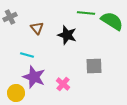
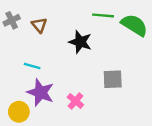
brown triangle: (37, 28) -> (39, 25), moved

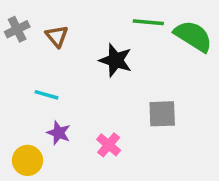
purple star: (40, 92) -> (59, 133), size x0.6

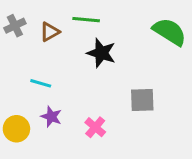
green line: (148, 22) -> (86, 20), moved
brown triangle: (57, 36) -> (50, 32), turned 40
yellow circle: (28, 160) -> (16, 129), moved

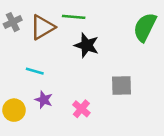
brown triangle: (50, 32) -> (42, 27), size x1.5
green semicircle: (169, 32) -> (145, 27), turned -96

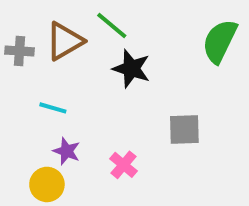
green line: (74, 17) -> (112, 25), turned 35
gray cross: (13, 22) -> (19, 51), moved, turned 30
yellow circle: (14, 110) -> (47, 184), moved

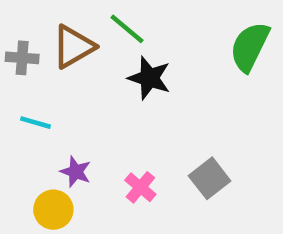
cyan line: (53, 108) -> (36, 123), moved
gray square: (184, 130) -> (210, 178), moved, turned -36

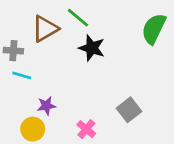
gray cross: (22, 58) -> (13, 51), moved
purple star: (76, 172) -> (46, 106), turned -30
pink cross: (140, 187) -> (86, 129), moved

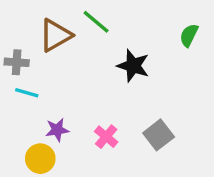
green semicircle: (154, 29) -> (189, 35), size x0.6
black star: (92, 48) -> (133, 66), moved
pink cross: (86, 129) -> (106, 137), moved

